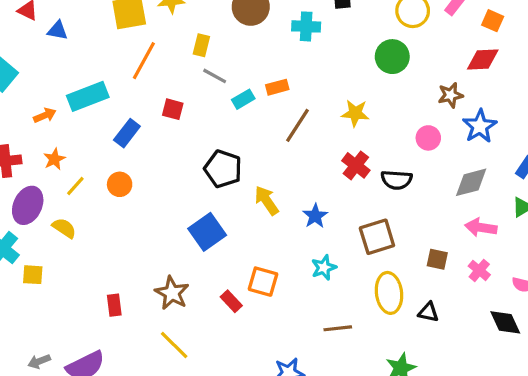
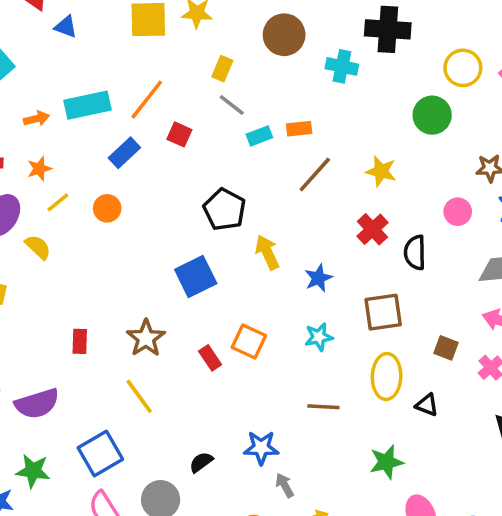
orange line: (144, 61) -> (147, 100), moved
black semicircle: (397, 180) -> (415, 253), turned 76

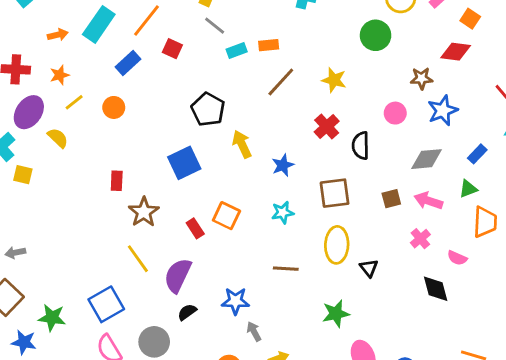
cyan rectangle: (88, 105) -> (99, 24), turned -44
red rectangle: (80, 341) -> (117, 181), moved
brown square: (446, 348) -> (391, 199), moved, turned -36
purple semicircle: (37, 404) -> (178, 275), moved, turned 132
black triangle: (427, 405) -> (369, 268), turned 30

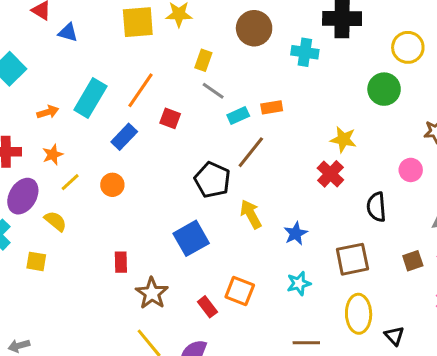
brown line: (281, 82) -> (251, 152), moved
red cross: (327, 127) -> (330, 174), moved
yellow square: (23, 175) -> (36, 261), moved

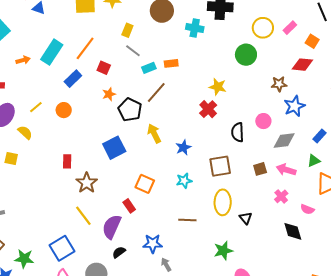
orange star: (53, 155) -> (109, 94), moved
pink circle: (411, 170) -> (263, 121), moved
red rectangle: (207, 307) -> (129, 206), moved

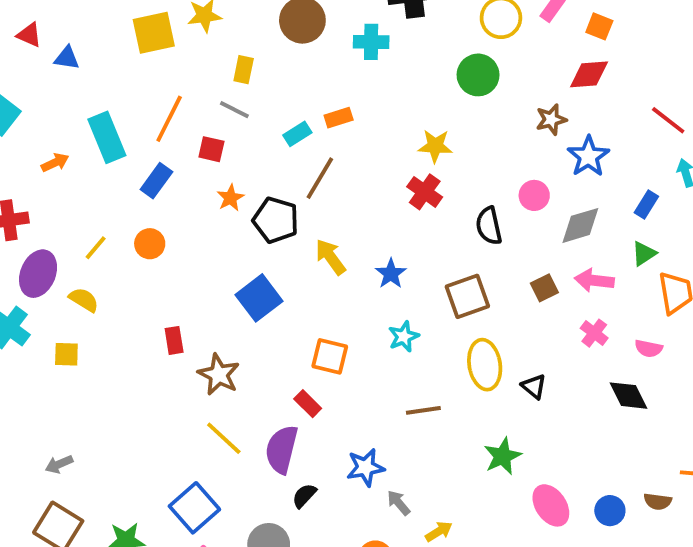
gray line: (133, 51) -> (234, 110), moved
cyan rectangle: (52, 52) -> (107, 137), turned -45

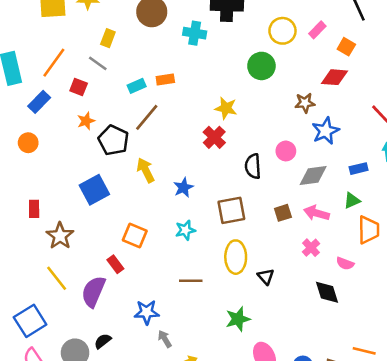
blue rectangle: (646, 204) -> (359, 169), turned 36
black semicircle: (304, 496) -> (103, 341), moved

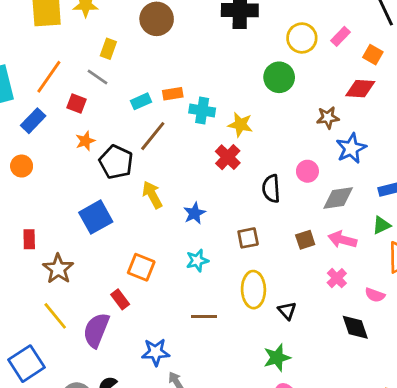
cyan cross: (195, 33) -> (202, 111), moved
brown square: (231, 210) -> (248, 238), size x0.7
green star: (238, 319) -> (277, 358), moved

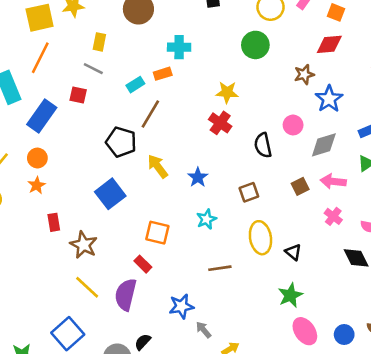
orange line: (49, 77) -> (40, 58), moved
cyan cross: (202, 111) -> (179, 47), moved
blue rectangle: (33, 121) -> (42, 116), size x1.4
orange star: (85, 141) -> (37, 185), moved

